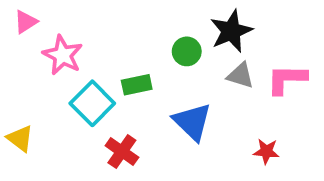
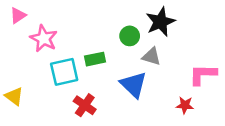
gray triangle: (240, 75) -> (151, 56), moved
pink L-shape: (287, 79) -> (203, 74), moved
cyan square: (92, 103) -> (64, 72), turned 32

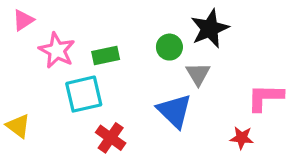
gray triangle: (151, 56) -> (198, 74), turned 42
green rectangle: (95, 59) -> (106, 55), moved

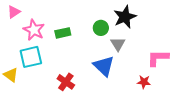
cyan square: (84, 94) -> (31, 57), moved

